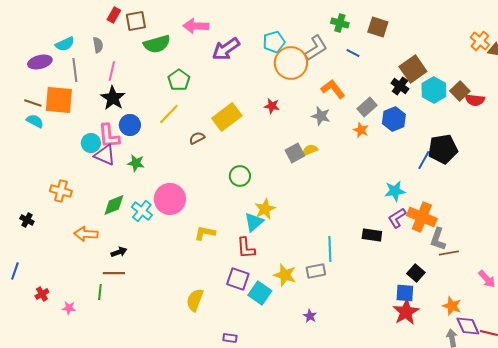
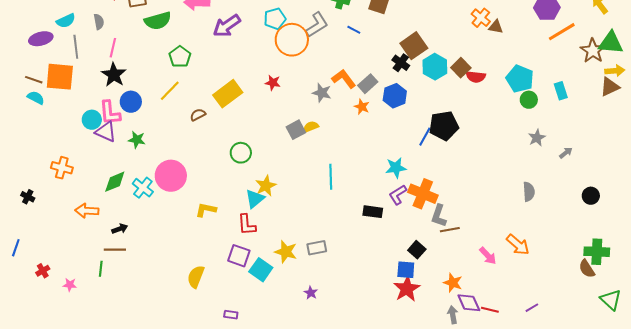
orange L-shape: (333, 89) -> (344, 79), moved
cyan line: (330, 249) -> (331, 177), moved

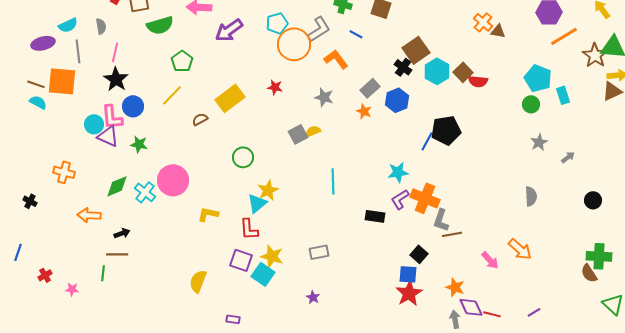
orange L-shape: (344, 79) -> (336, 59), moved
cyan pentagon: (520, 79) -> (538, 78), moved
yellow star: (286, 252) -> (272, 256), moved

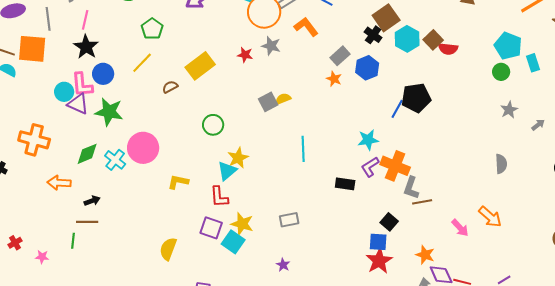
gray star: (324, 97) -> (271, 46), moved
green star: (139, 144) -> (109, 112), size x1.6
orange cross: (64, 172) -> (34, 140), size x1.4

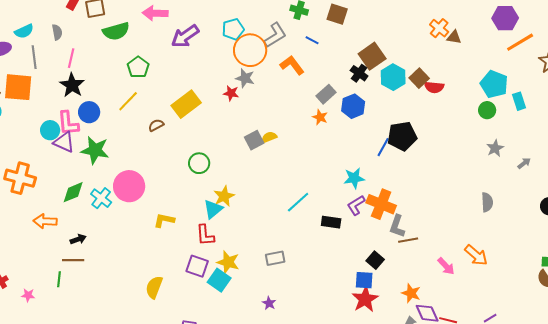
gray star: (271, 46) -> (245, 78), moved
cyan line: (303, 149) -> (298, 202), moved, turned 50

